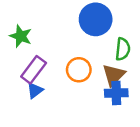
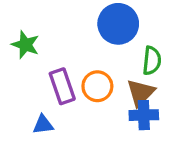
purple rectangle: (34, 70) -> (62, 86), moved, turned -56
blue triangle: (35, 90) -> (43, 125), moved, turned 30

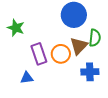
brown triangle: (141, 93) -> (79, 46), moved

